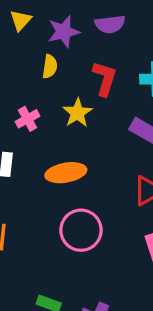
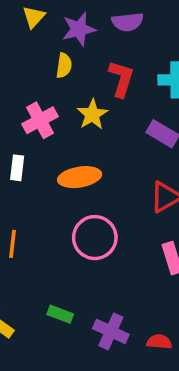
pink cross: (27, 119) -> (40, 120), size x1.4

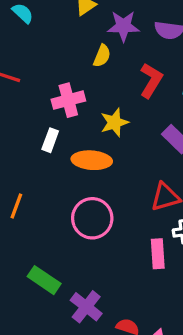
yellow star: (92, 114) -> (114, 122), moved
white rectangle: (17, 168) -> (50, 140), moved
green rectangle: (60, 314) -> (44, 280), size x1.4

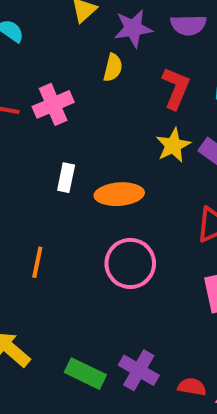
pink cross: (68, 100) -> (53, 104), moved
yellow star: (114, 122) -> (173, 145), moved
green rectangle: (44, 280) -> (85, 374), moved

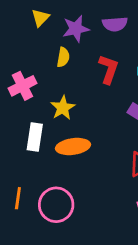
yellow star: (173, 145) -> (63, 108), moved
white rectangle: (66, 178) -> (35, 137), size x1.4
pink circle: (130, 263) -> (56, 205), moved

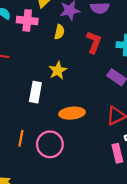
pink cross: (22, 86) -> (27, 20), moved, turned 30
orange ellipse: (73, 146) -> (72, 113), moved

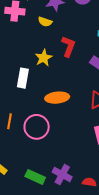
yellow semicircle: (59, 32) -> (45, 22), turned 96
red L-shape: (94, 42) -> (68, 46), moved

